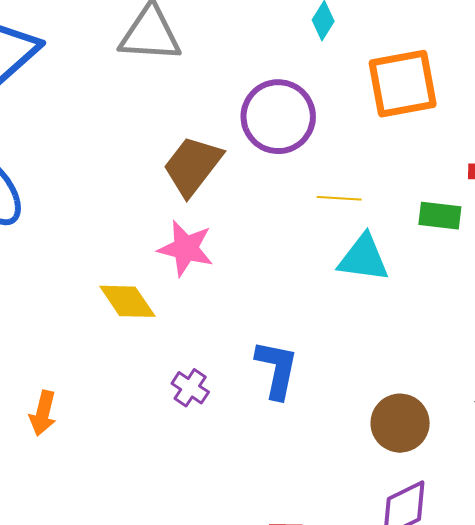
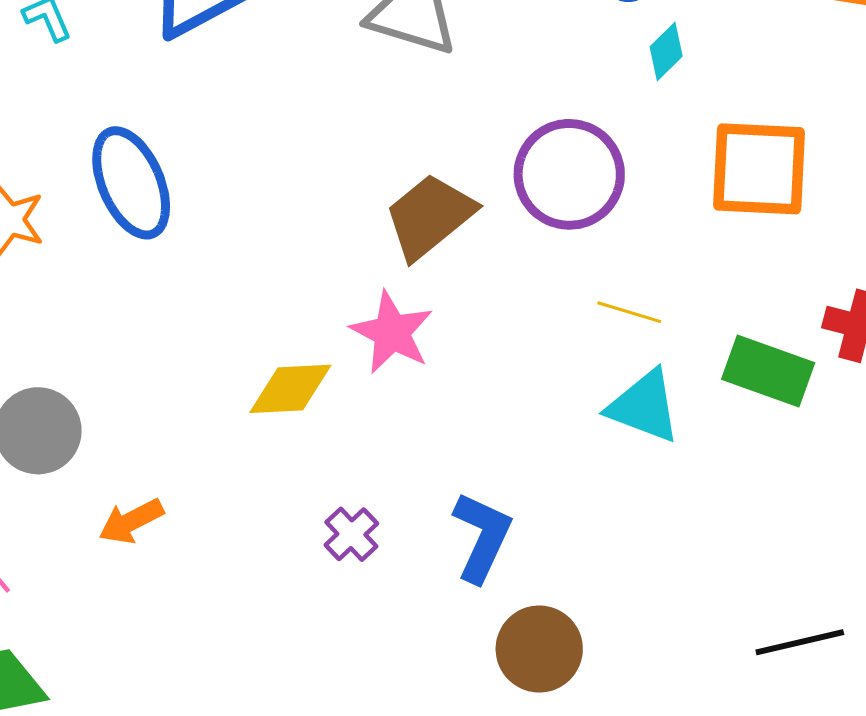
green rectangle: (440, 216) -> (768, 371), size x1.4
yellow diamond: (127, 301) -> (290, 389), turned -72
orange arrow: (43, 413) -> (131, 521), turned 36
brown circle: (400, 423) -> (539, 649), moved

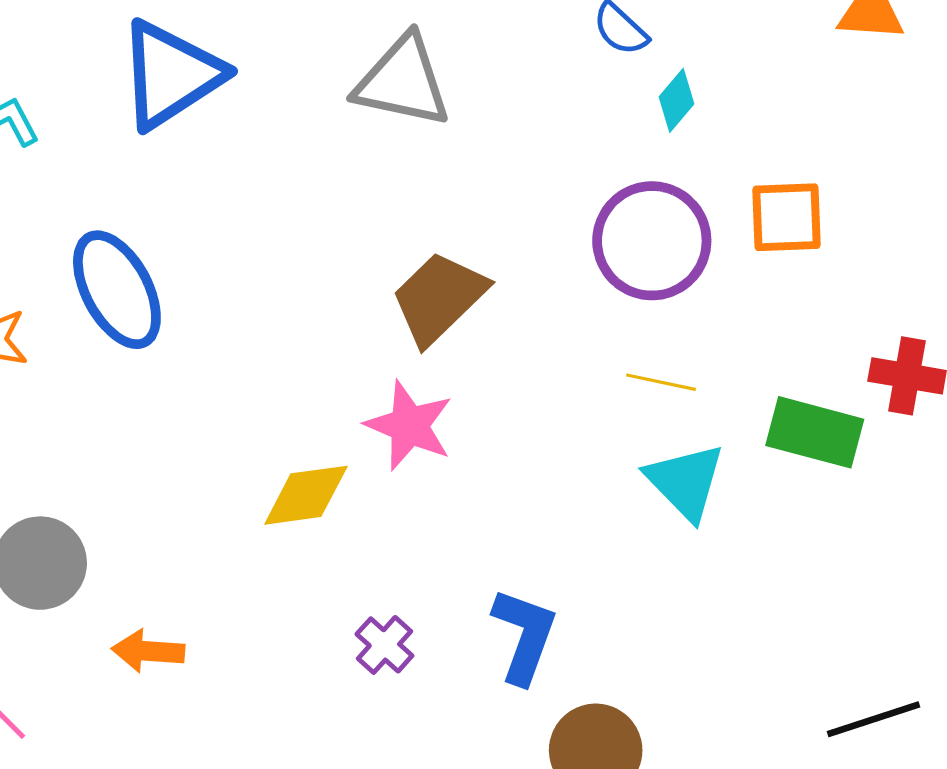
orange square: (759, 169) -> (787, 217), size x0.7
purple circle: (569, 174) -> (652, 241), moved
cyan triangle: (644, 406) -> (685, 481), turned 30
orange arrow: (131, 521) -> (148, 651), turned 36

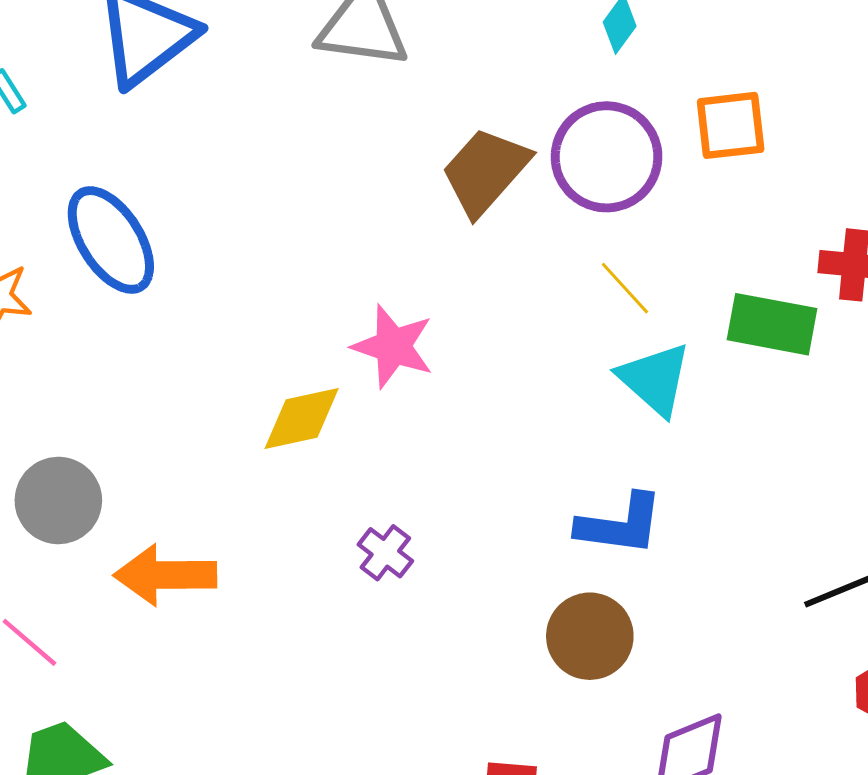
brown trapezoid: (439, 298) -> (485, 171), moved
yellow line: (661, 382) -> (625, 288), turned 40
blue L-shape: (524, 636) -> (620, 524), moved, turned 82
orange arrow: (148, 651) -> (165, 575), size x1.5

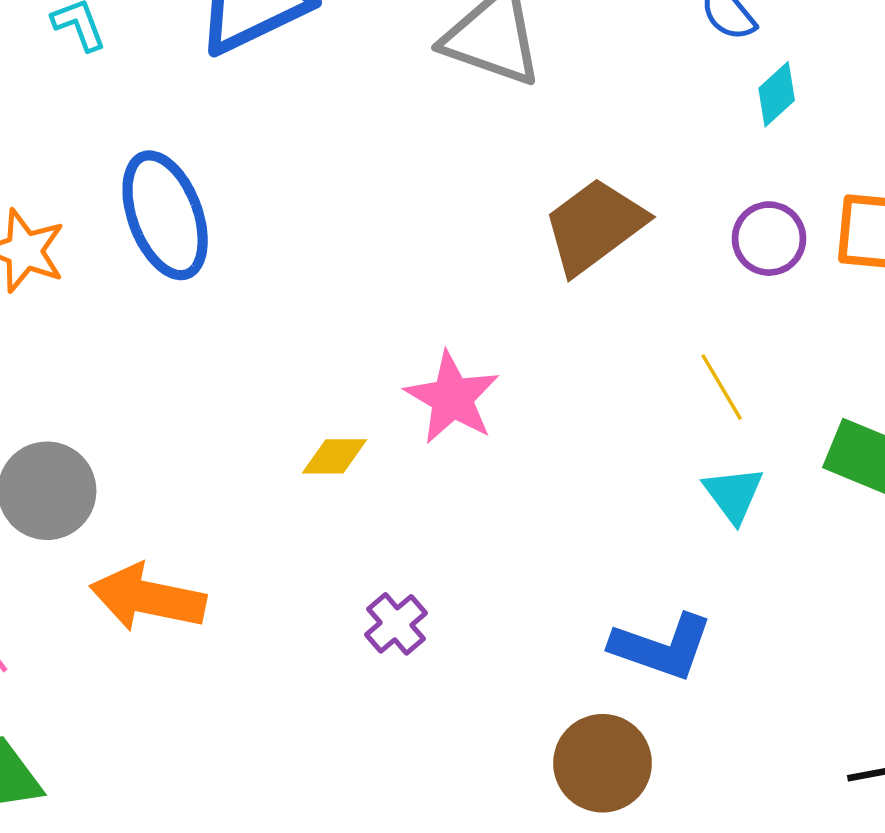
purple circle: (607, 157) -> (769, 239), moved, size x0.6
cyan triangle: (655, 379) -> (733, 494), size x0.7
yellow diamond: (302, 419) -> (335, 456), size x0.7

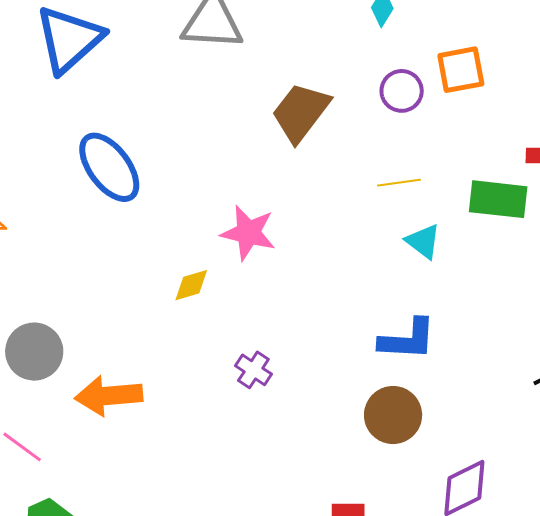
blue ellipse: (165, 215) -> (109, 167), moved
yellow line: (722, 387) -> (399, 183), turned -51

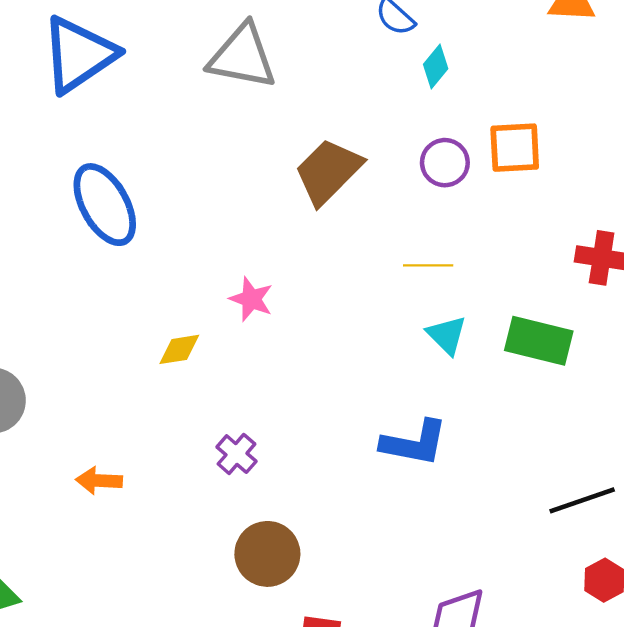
green rectangle: (498, 199) -> (539, 341), moved
pink star: (248, 233) -> (251, 299), size x0.7
orange arrow: (109, 396) -> (99, 481), moved, size x0.6
brown circle: (393, 415) -> (267, 554), moved

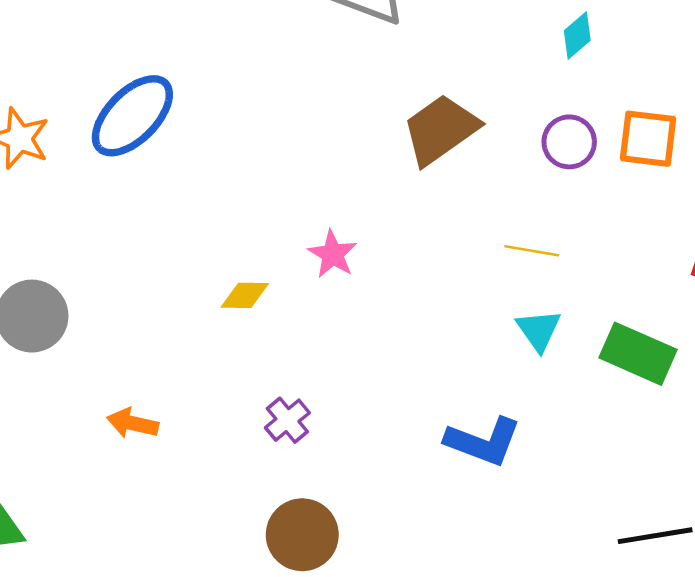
blue ellipse: (105, 205) -> (132, 116), moved, turned 64

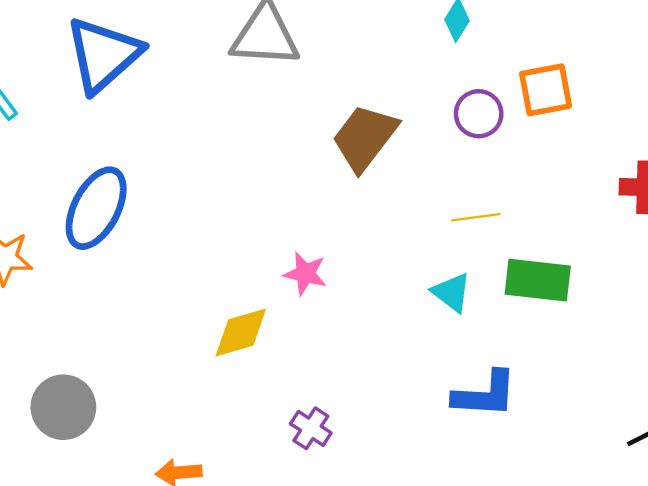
yellow diamond: (245, 295) -> (241, 333), size x1.4
cyan triangle: (539, 330) -> (452, 292), moved
green rectangle: (638, 354) -> (538, 280), moved

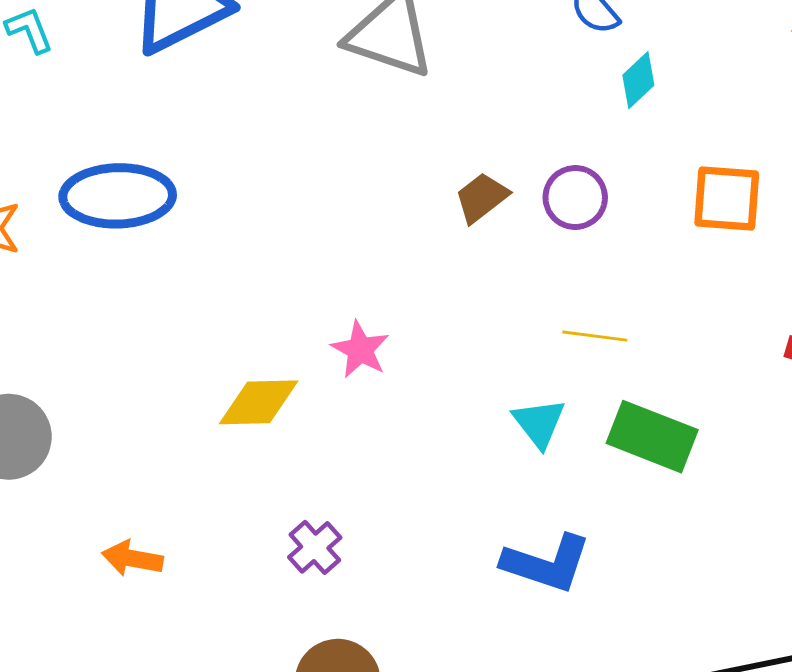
purple circle: (479, 114) -> (575, 198), moved
brown trapezoid: (365, 138) -> (482, 198), size x0.6
blue ellipse: (96, 208) -> (118, 196), turned 46

